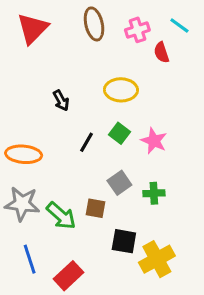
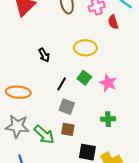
gray square: (119, 183) -> (67, 107), moved, turned -35

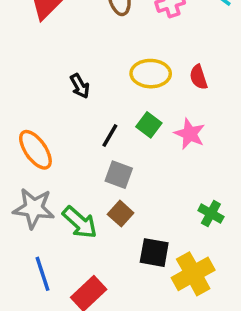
red semicircle: (113, 22) -> (199, 77), moved
orange ellipse: (18, 92) -> (35, 150), turned 50
green cross: (108, 119) -> (211, 214), moved, turned 32
brown square: (68, 129) -> (121, 214), turned 32

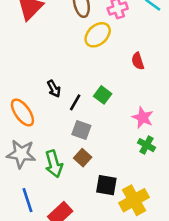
yellow ellipse: (151, 74) -> (98, 35), moved, turned -44
black arrow: (80, 86) -> (54, 89), moved
pink star: (190, 134) -> (143, 117), moved
green cross: (211, 214) -> (146, 145), moved
green arrow: (80, 222) -> (54, 164), turned 32

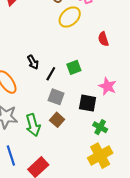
green square: (103, 95) -> (74, 67), turned 32
green cross: (146, 145) -> (100, 127), moved
black square: (106, 185) -> (88, 103), moved

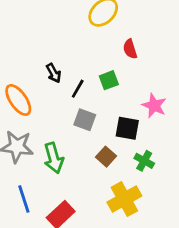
red semicircle: (103, 39) -> (130, 49), moved
brown square: (57, 120) -> (106, 157), moved
yellow cross: (100, 156) -> (124, 199), moved

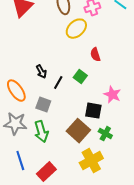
green square: (109, 80) -> (80, 77), turned -32
gray square: (85, 120) -> (43, 105), moved
brown square: (106, 157) -> (78, 131), size x1.6

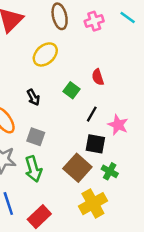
yellow ellipse: (76, 29) -> (45, 54), moved
green square: (80, 77) -> (72, 90), moved
black line: (58, 83) -> (92, 114), moved

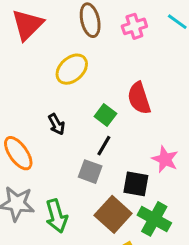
red semicircle: (98, 77) -> (139, 98), size x1.5
black line: (92, 114) -> (104, 146), moved
gray square: (36, 137) -> (90, 172), moved
green cross: (110, 171) -> (154, 219), size x1.5

